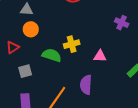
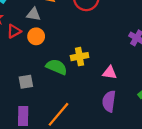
red triangle: (13, 47) -> (14, 31), moved
purple semicircle: (86, 85) -> (109, 101), moved

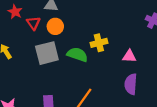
red triangle: (14, 31) -> (33, 23), turned -32
gray square: (26, 82) -> (47, 53), moved, size x1.6

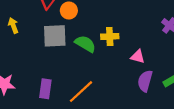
purple semicircle: (131, 84) -> (145, 81), moved

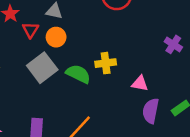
gray square: (55, 36) -> (42, 68), turned -30

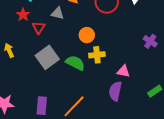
orange circle: (56, 37) -> (87, 35), moved
purple semicircle: (151, 111) -> (115, 91), moved

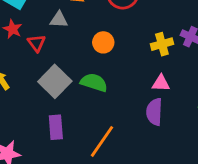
yellow cross: (97, 55) -> (162, 44), moved
purple rectangle: (42, 106) -> (56, 127), moved

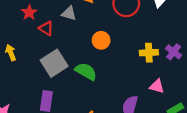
red triangle: (36, 43) -> (46, 28), turned -35
pink triangle: (161, 83) -> (157, 86), moved

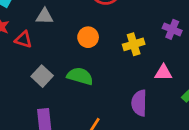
yellow cross: (149, 53) -> (134, 44), moved
gray square: (54, 63) -> (42, 76), size x0.7

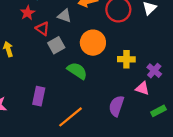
purple cross: (172, 29) -> (154, 71), moved
orange circle: (88, 37) -> (93, 43), size x1.5
gray square: (42, 76) -> (56, 45), moved

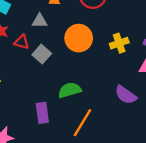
green semicircle: (77, 71) -> (70, 90), moved, turned -30
purple semicircle: (116, 106) -> (126, 95), turned -54

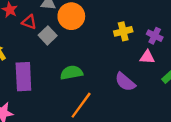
orange circle: (79, 38) -> (71, 16), moved
purple rectangle: (42, 113) -> (23, 77), moved, size x1.4

